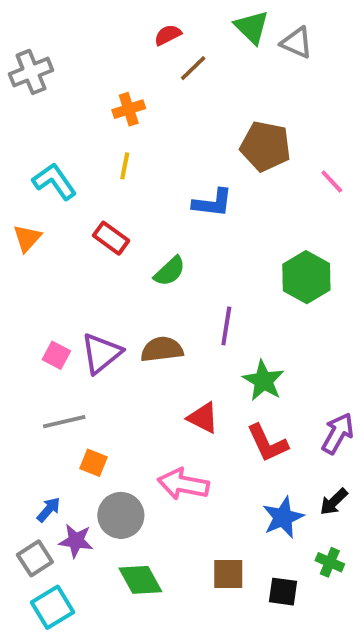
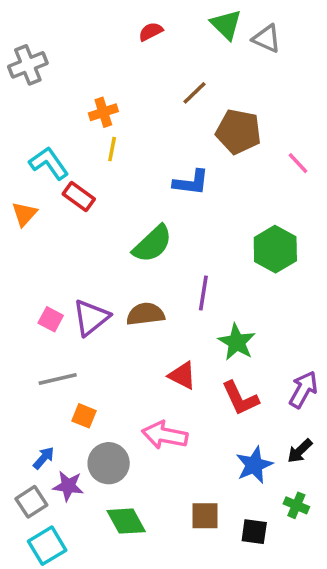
brown line: (193, 68) -> (195, 93), moved
orange cross: (129, 109) -> (103, 112), moved
red rectangle: (111, 238) -> (79, 196), moved
green semicircle: (170, 271) -> (152, 244), size x1.4

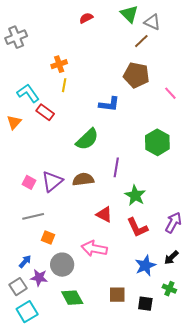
brown line: (195, 93) -> (141, 41), moved

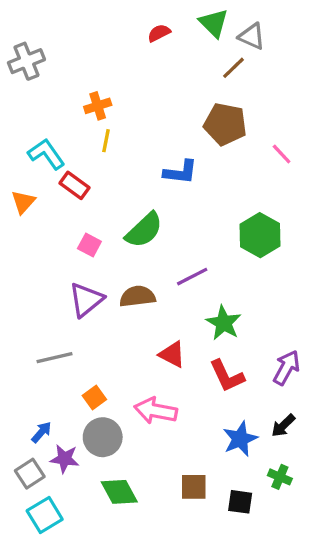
red semicircle: (86, 18) -> (159, 33), moved
purple line: (116, 167) -> (192, 277), turned 54
pink square: (29, 182) -> (89, 245), moved
orange square: (48, 237) -> (94, 397), moved, turned 32

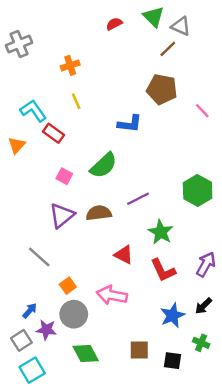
orange cross: (98, 106) -> (70, 65), moved
yellow line: (106, 141) -> (76, 101), turned -35
green hexagon: (260, 235) -> (198, 190), moved
gray line: (55, 358) -> (39, 257), turned 55

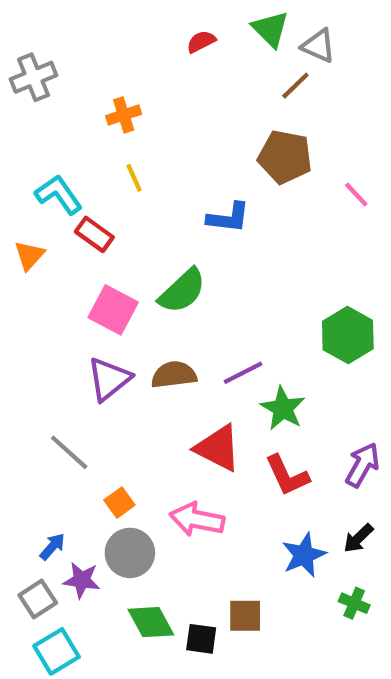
pink square: (64, 176) -> (113, 310), size x1.6
purple line: (138, 199) -> (243, 373), moved
red triangle: (124, 255) -> (218, 448), size x1.4
black square: (173, 361) -> (201, 639), moved

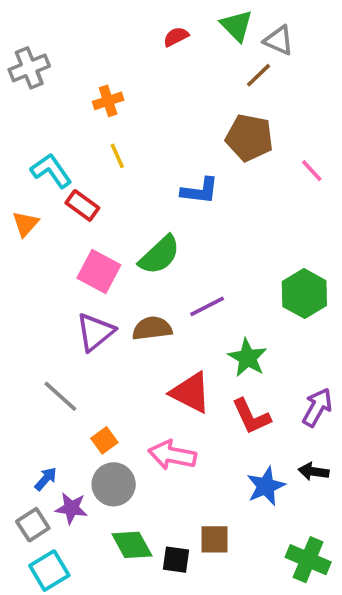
purple line: (243, 373) -> (207, 306), moved
black arrow: (358, 538) -> (314, 472), turned 52
green cross: (354, 603) -> (308, 560), moved, size x1.6

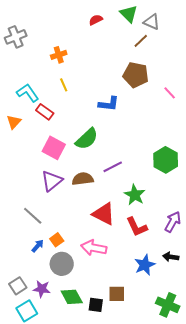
blue arrow: (46, 479) -> (38, 246), moved
purple star: (71, 508) -> (42, 289), moved

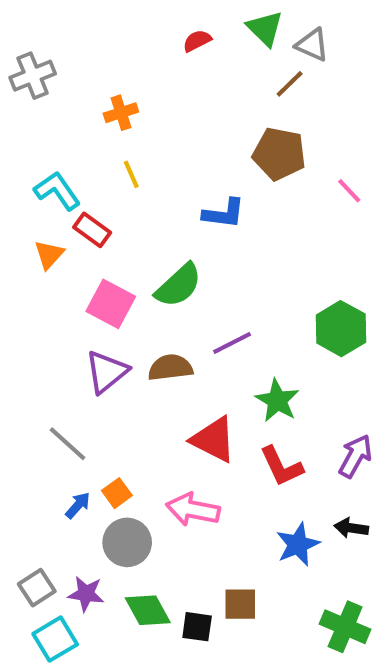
orange triangle: (14, 122) -> (49, 255), moved

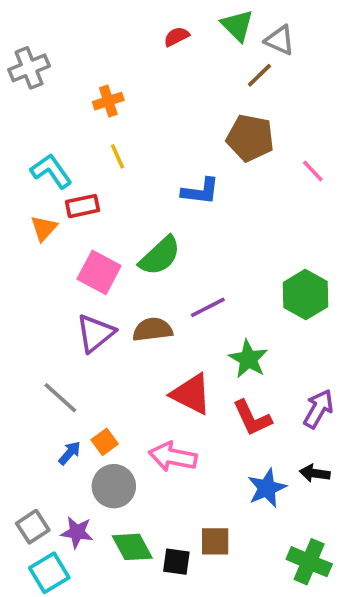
red rectangle: (92, 230) -> (82, 206), turned -48

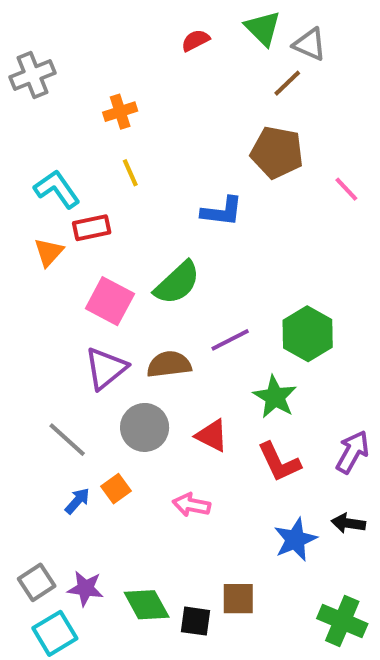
green hexagon: (305, 295) -> (308, 334), moved
red triangle: (191, 394) -> (212, 436), size x0.7
pink arrow: (173, 457) -> (191, 505), size x0.7
gray circle: (114, 486) -> (145, 427), moved

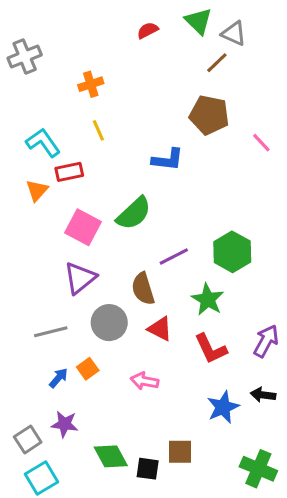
brown semicircle: (169, 364) -> (143, 289), moved, turned -100
gray line: (67, 440) -> (51, 332), turned -56
purple star: (85, 588) -> (65, 424), moved

